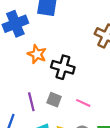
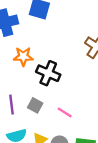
orange star: (37, 54) -> (23, 56), turned -30

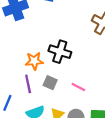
orange star: (23, 56) -> (34, 61), moved

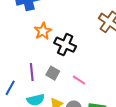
orange star: (34, 61) -> (43, 31), moved, turned -30

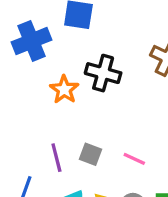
black cross: (65, 45) -> (103, 73), moved

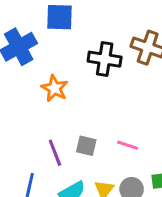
black cross: (103, 73) -> (105, 59), moved

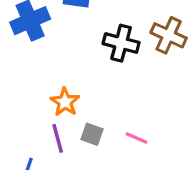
orange star: (55, 88) -> (65, 102), moved

